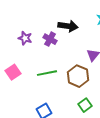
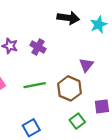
black arrow: (68, 26) -> (68, 18), moved

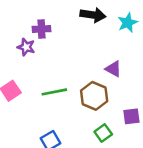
purple cross: (38, 47) -> (42, 29), moved, turned -32
purple triangle: (86, 65) -> (113, 69), turned -40

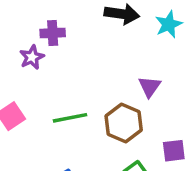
purple star: (26, 47) -> (32, 57), turned 30
purple triangle: (113, 69) -> (150, 87), turned 36

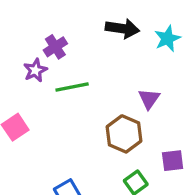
purple cross: (53, 33) -> (55, 47), turned -30
green line: (70, 118) -> (72, 87), moved

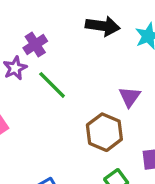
green line: (72, 87) -> (52, 85), turned 56

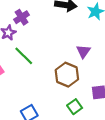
green line: (52, 85) -> (24, 56), moved

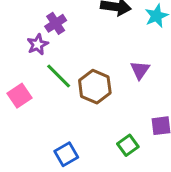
brown hexagon: (67, 75) -> (95, 87), moved

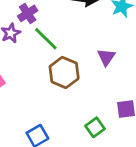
green line: (59, 76) -> (46, 39), moved

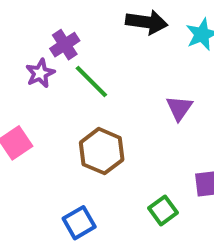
brown hexagon: (64, 73) -> (102, 151), moved

